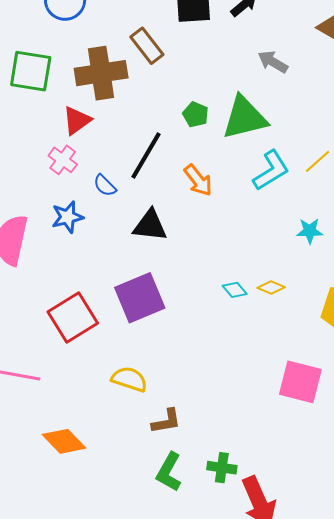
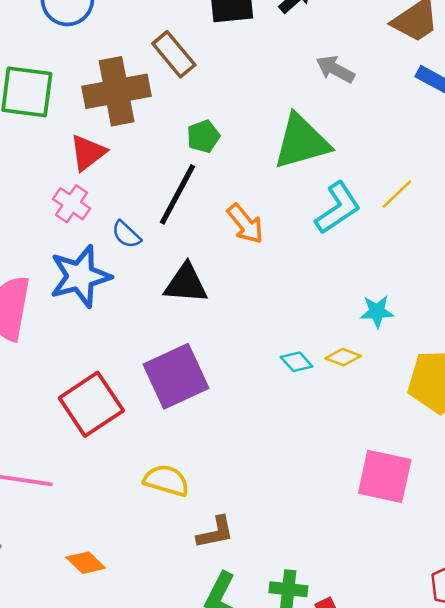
green pentagon: (196, 114) -> (203, 136), moved, turned 30
blue star: (67, 217) -> (80, 276), size x1.5
cyan star: (310, 231) -> (377, 312), moved
orange diamond: (64, 441) -> (86, 563), size x0.7

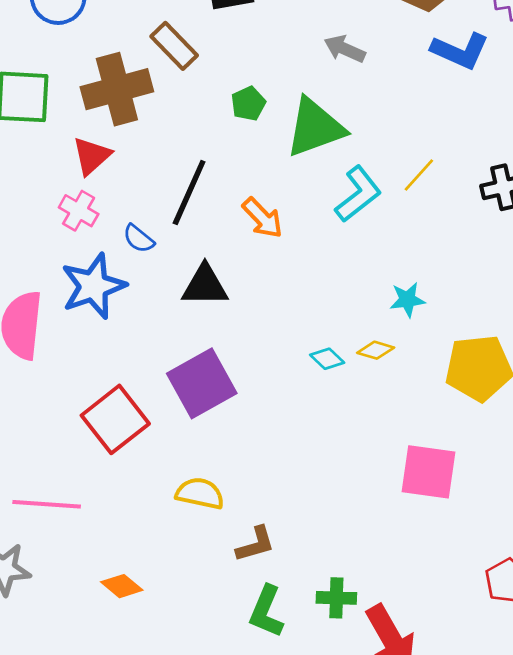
green pentagon: (203, 136) -> (248, 104), moved

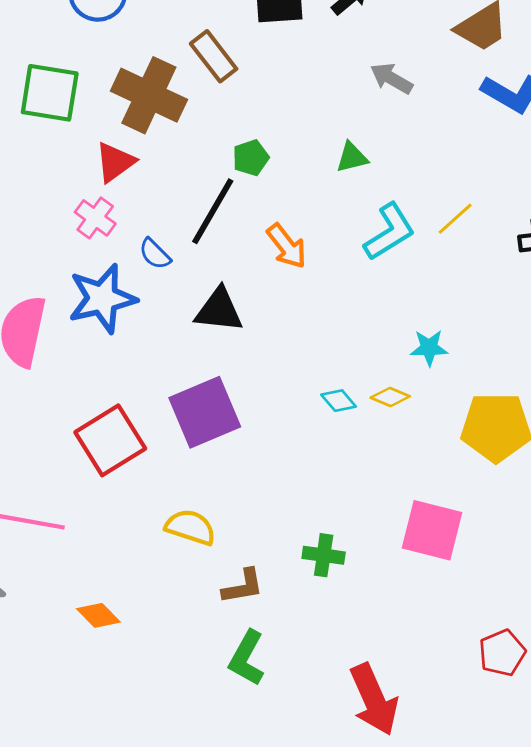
brown cross: (117, 89) -> (149, 95), turned 34
green pentagon: (248, 104) -> (251, 158), moved
green triangle: (315, 128) -> (352, 157), size x0.5
green cross: (336, 598) -> (324, 555), moved

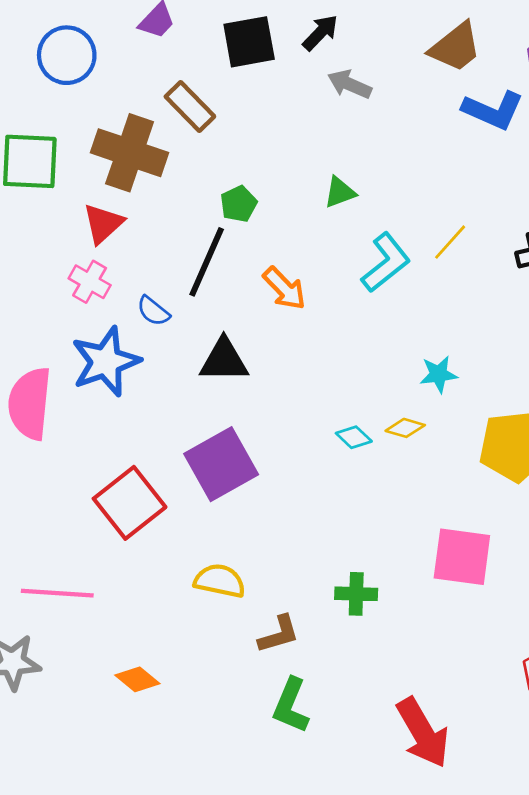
gray arrow: (391, 78) -> (350, 84), moved

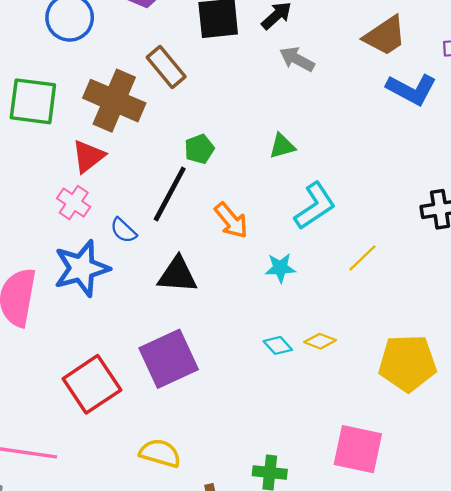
yellow line: (450, 242) -> (362, 258), moved
cyan star: (439, 374) -> (280, 268), moved

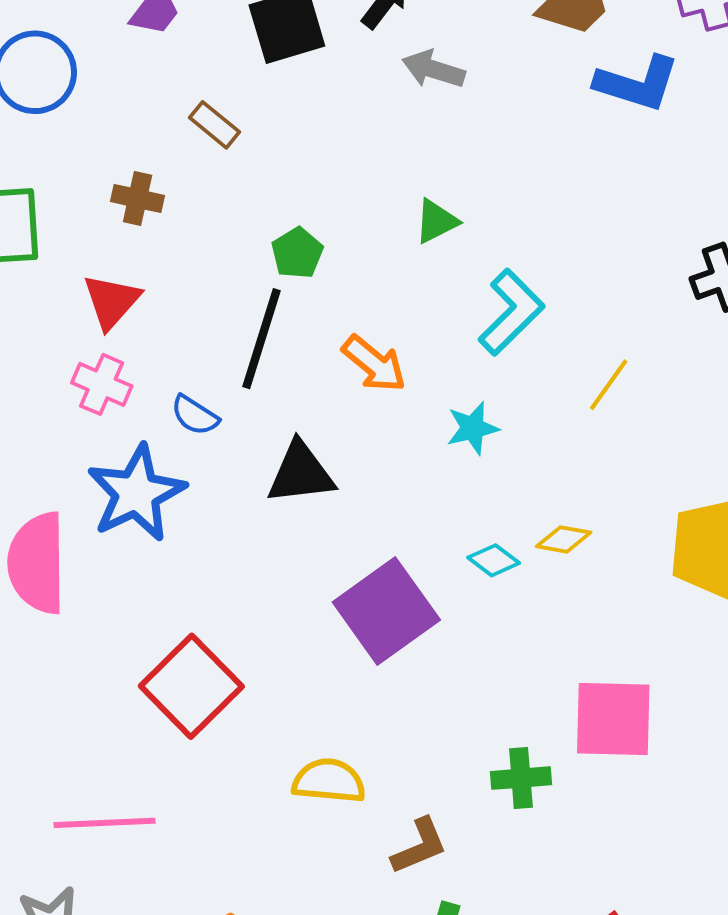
brown rectangle: (166, 67) -> (214, 125), size x0.7
brown cross: (114, 101) -> (138, 199), size x0.5
purple square: (169, 359) -> (386, 611), moved
pink square: (358, 449) -> (613, 719), moved

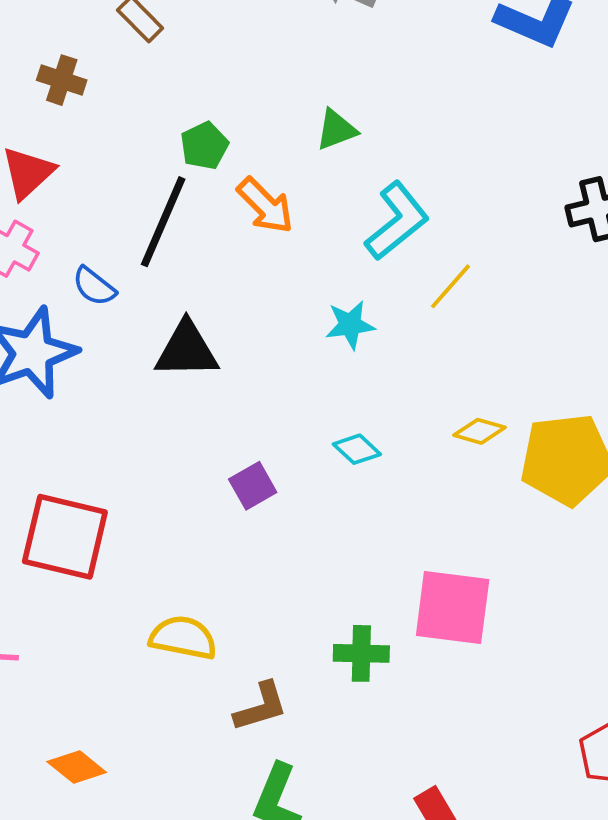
orange arrow: (374, 364) -> (265, 206), moved
yellow line: (609, 385) -> (451, 286), moved
yellow diamond: (564, 539) -> (479, 431), moved
purple square: (386, 611) -> (253, 486), size x0.5
red square: (191, 686) -> (65, 537), turned -38

